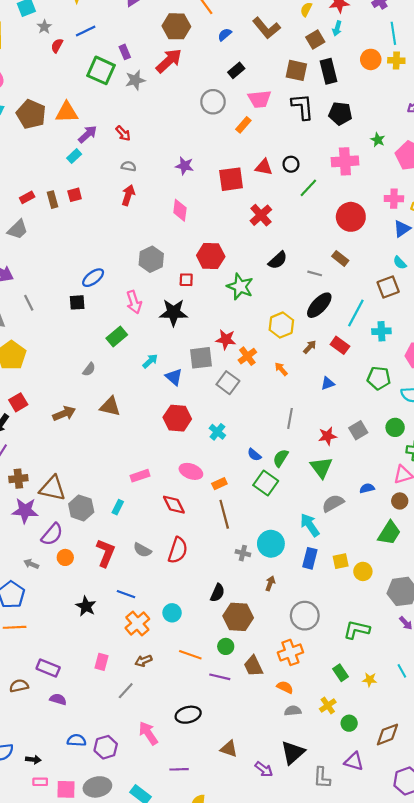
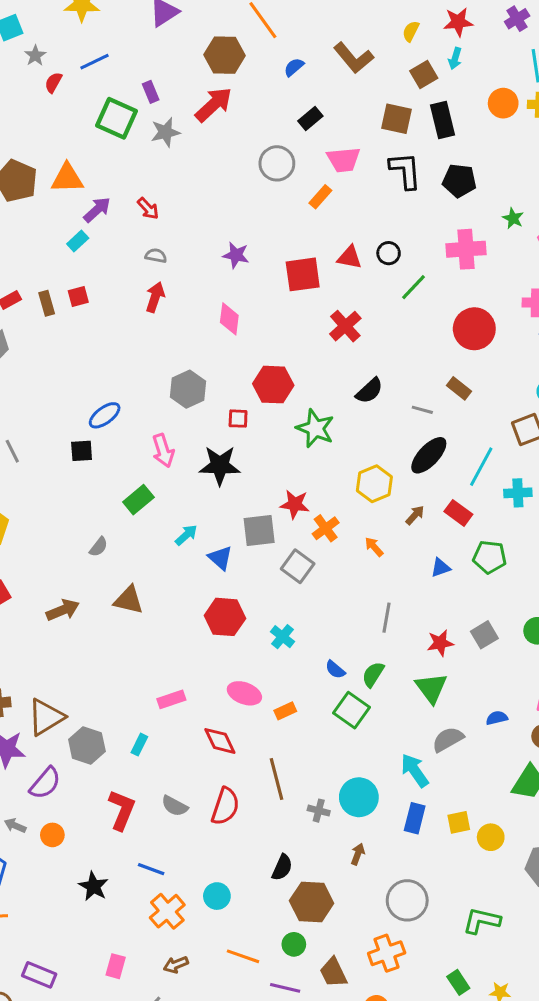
green pentagon: (379, 378) -> (490, 557), moved
brown triangle: (53, 488) -> (46, 717), turned -44
brown line: (224, 514) -> (277, 779), moved
orange circle: (65, 557) -> (52, 835), moved

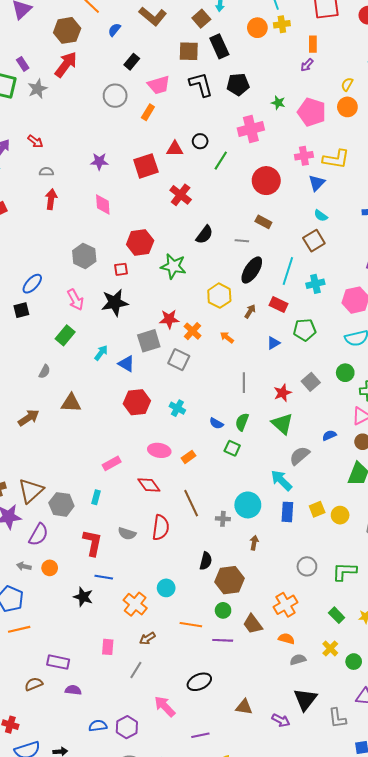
green square: (352, 710) -> (232, 448), size x0.7
blue line: (151, 869) -> (104, 577), moved
gray circle: (407, 900) -> (307, 566), moved, size x0.7

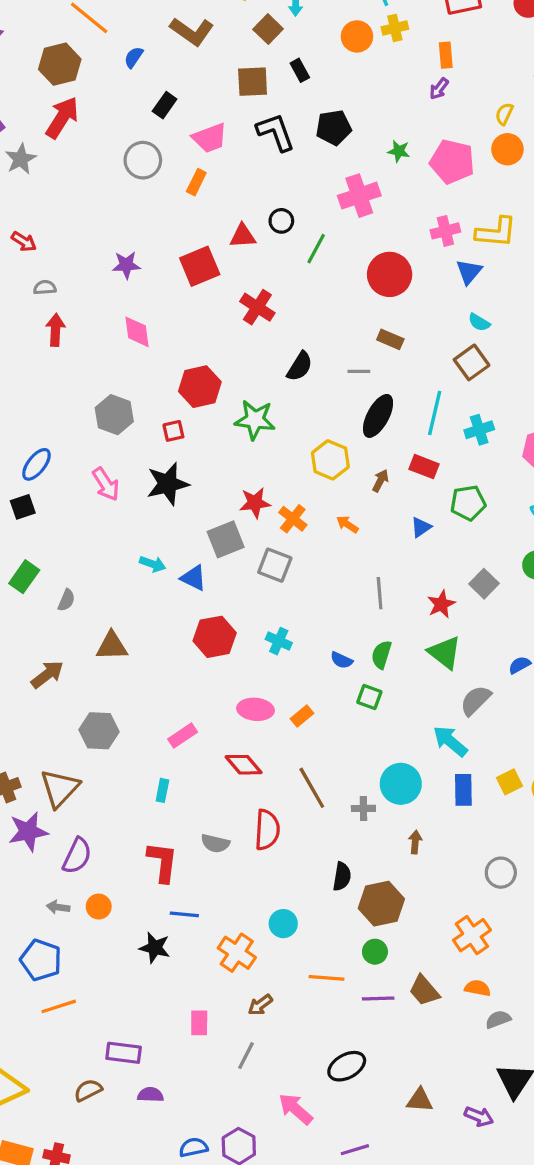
black rectangle: (219, 46) -> (300, 70), size x0.6
green rectangle: (65, 335) -> (24, 577), moved
cyan arrow: (101, 353) -> (153, 564), turned 77
gray hexagon: (61, 504) -> (99, 731), moved
brown trapezoid: (253, 624) -> (424, 991), moved

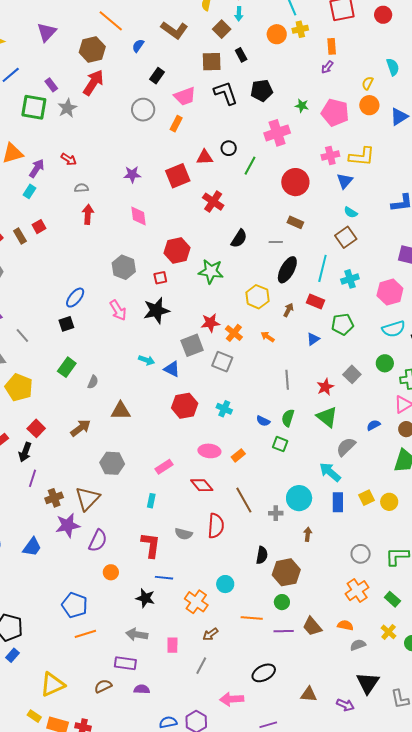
gray arrow: (58, 907) -> (137, 635), moved, size x1.5
orange cross: (472, 935) -> (357, 591), moved
pink arrow: (296, 1109) -> (232, 699), turned -45

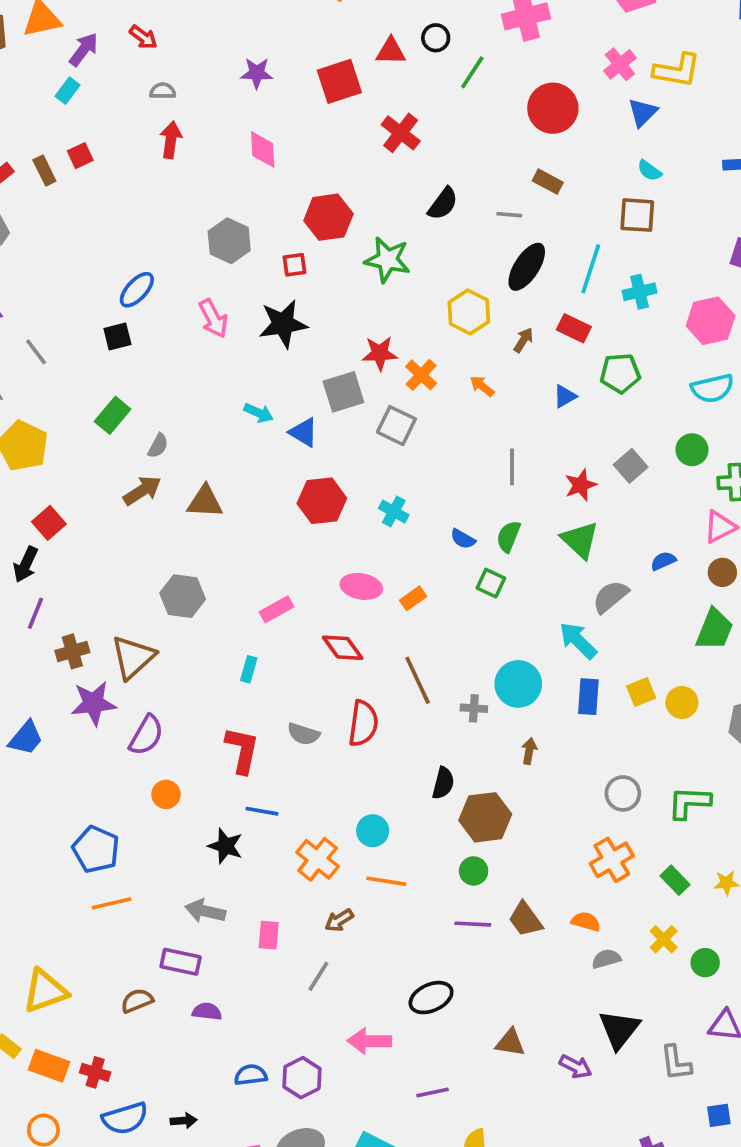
pink cross: (330, 155) -> (620, 64), turned -30
brown square: (346, 237) -> (637, 215), turned 35
brown arrow: (81, 428) -> (142, 490), moved
orange line: (252, 618) -> (386, 881), moved

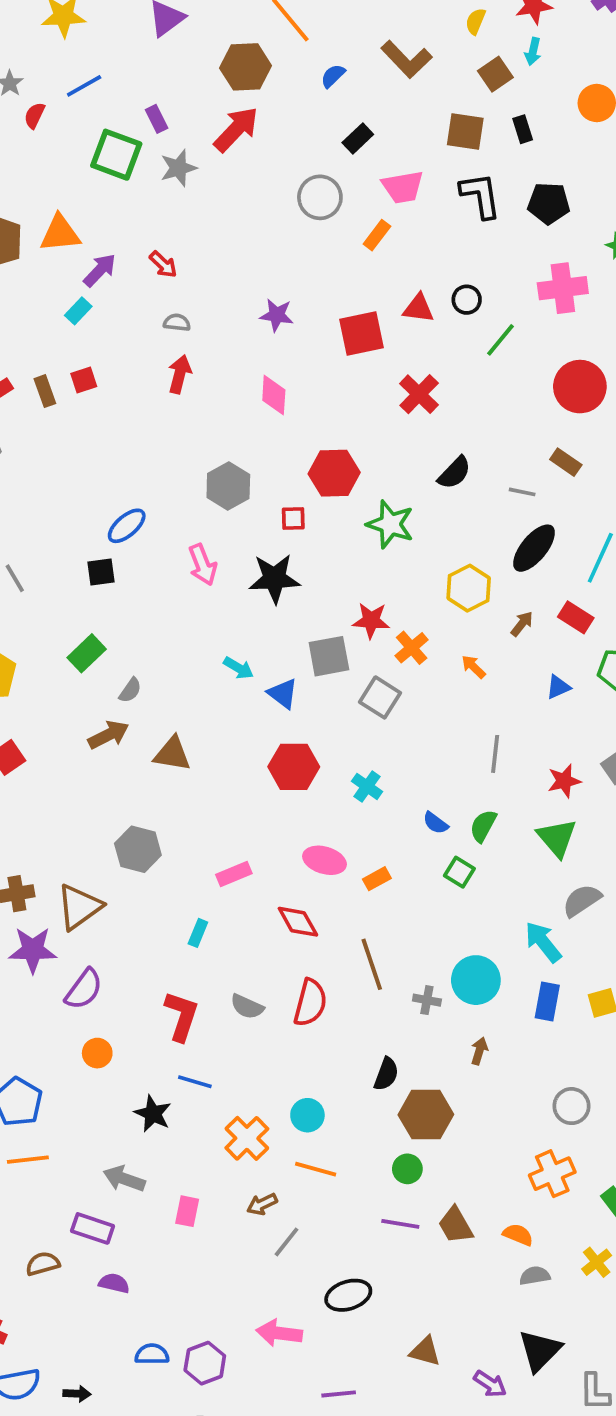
gray line: (318, 976) -> (287, 1242), moved

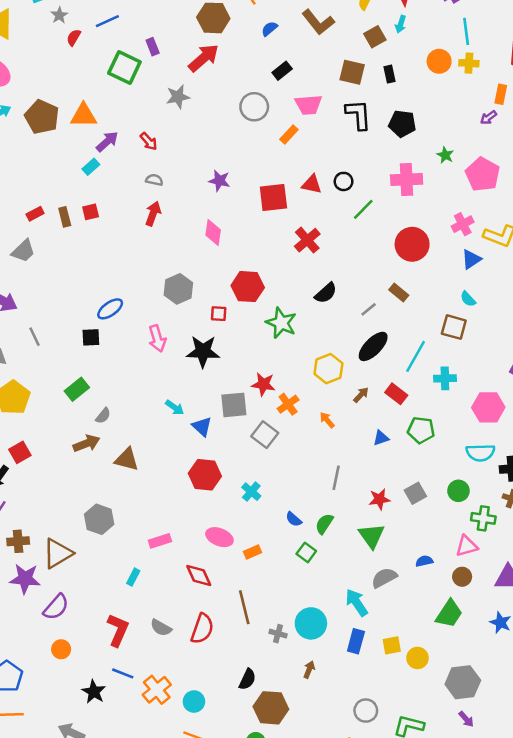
gray star: (178, 168) -> (178, 97), moved
gray line: (522, 492) -> (369, 309), turned -56
orange cross: (247, 1138) -> (157, 690), moved

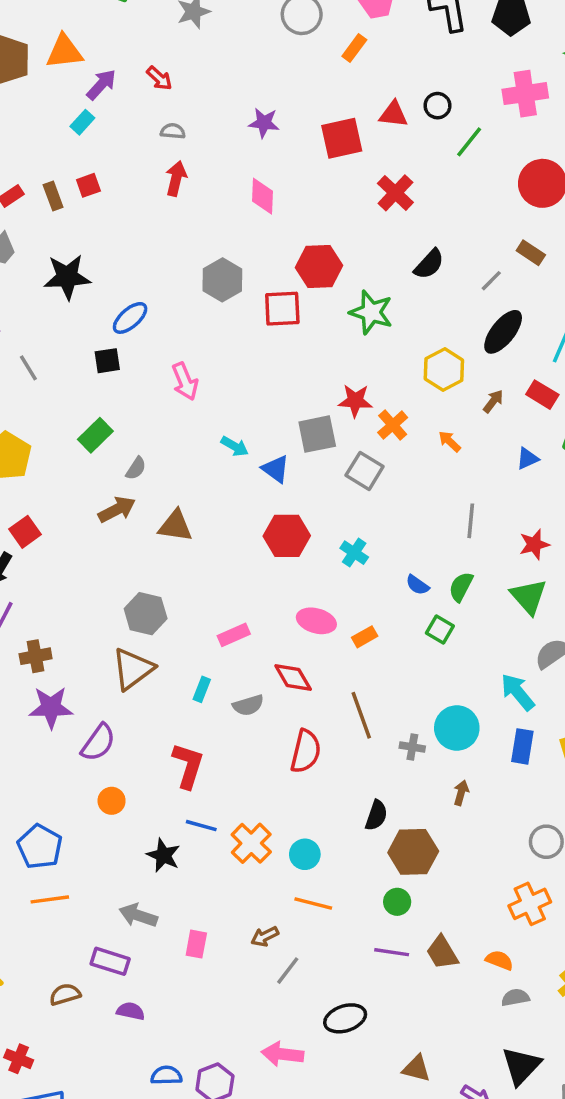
red square: (219, 314) -> (282, 309), size x1.6
pink arrow: (157, 338) -> (185, 381), moved
black star: (203, 351) -> (67, 277), moved
brown triangle: (58, 553) -> (133, 669), moved
gray semicircle: (161, 628) -> (248, 705), moved, turned -40

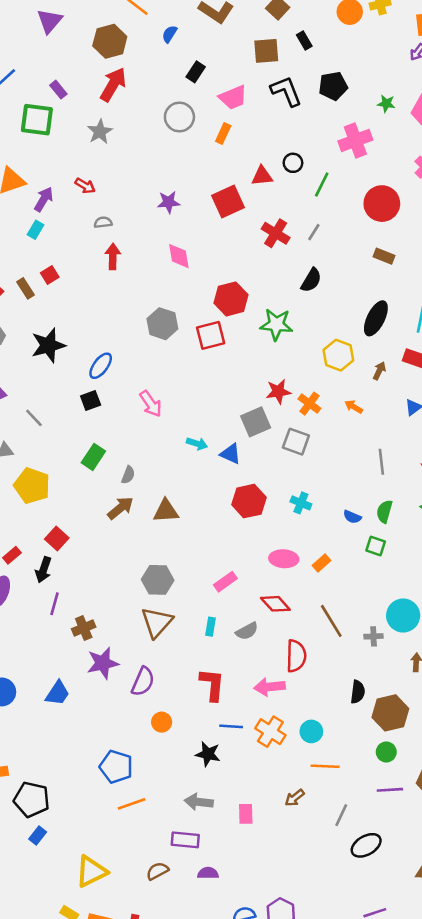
gray line: (491, 281) -> (314, 232), moved
gray line: (288, 971) -> (341, 815), moved
pink arrow: (282, 1054) -> (269, 687), moved

